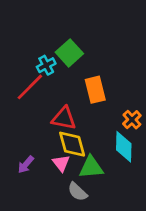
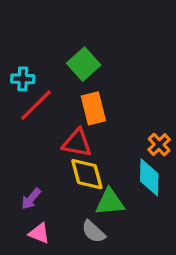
cyan cross: (46, 65) -> (23, 79), moved, turned 30
orange rectangle: (95, 90) -> (93, 108), moved
pink triangle: (61, 163) -> (39, 233), moved, turned -30

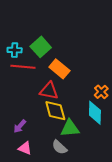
green square: (84, 64) -> (41, 47), moved
red line: (36, 105) -> (23, 67), turned 50
orange rectangle: (93, 108) -> (59, 69), turned -36

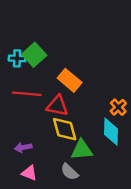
green square: (41, 47) -> (34, 55), moved
red line: (23, 67) -> (27, 94), moved
purple arrow: (20, 126) -> (23, 147), turned 40

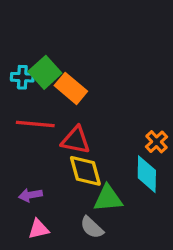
orange rectangle: (70, 80) -> (71, 88), moved
pink triangle: (29, 173) -> (39, 229), turned -35

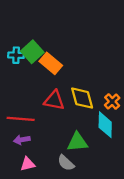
red line: (35, 124) -> (21, 119), moved
yellow diamond: (85, 171) -> (82, 98), moved

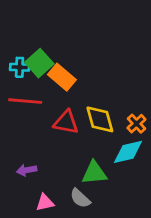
red line: (21, 119) -> (25, 101), moved
cyan diamond: (105, 125) -> (128, 152), turned 76
pink triangle: (28, 164) -> (45, 203), moved

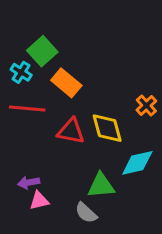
green square: (39, 63) -> (42, 51), moved
cyan cross: (20, 67) -> (21, 72), turned 30
orange cross: (136, 124) -> (146, 105), moved
pink triangle: (45, 203) -> (39, 201), moved

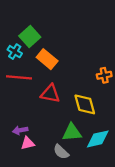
orange cross: (146, 105) -> (104, 75), turned 32
yellow diamond: (107, 128) -> (85, 104), moved
cyan diamond: (137, 163) -> (98, 139), moved

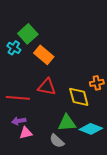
orange cross: (104, 75) -> (97, 83), moved
red line: (19, 77) -> (18, 98), moved
cyan diamond: (98, 139) -> (91, 129), turned 35

